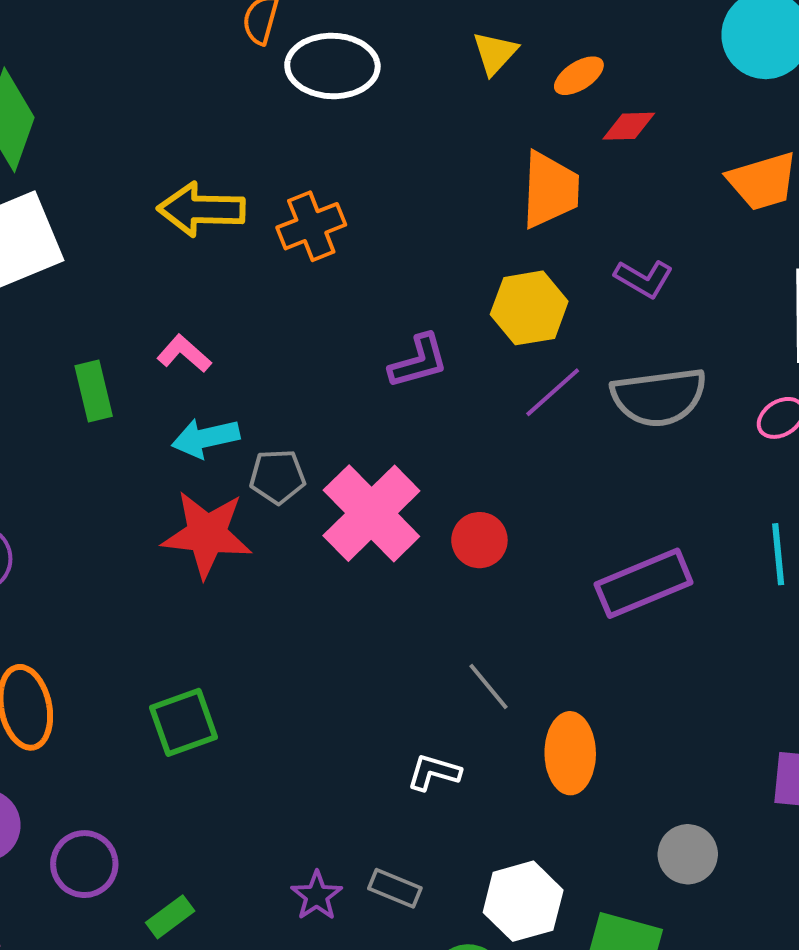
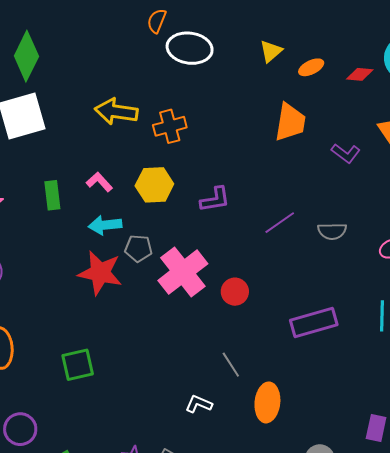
red diamond: (629, 126) -> (360, 74), moved
purple L-shape: (644, 279) -> (346, 153), moved
yellow hexagon: (529, 308) -> (154, 185), moved
gray semicircle: (659, 397) -> (332, 231), size x0.6

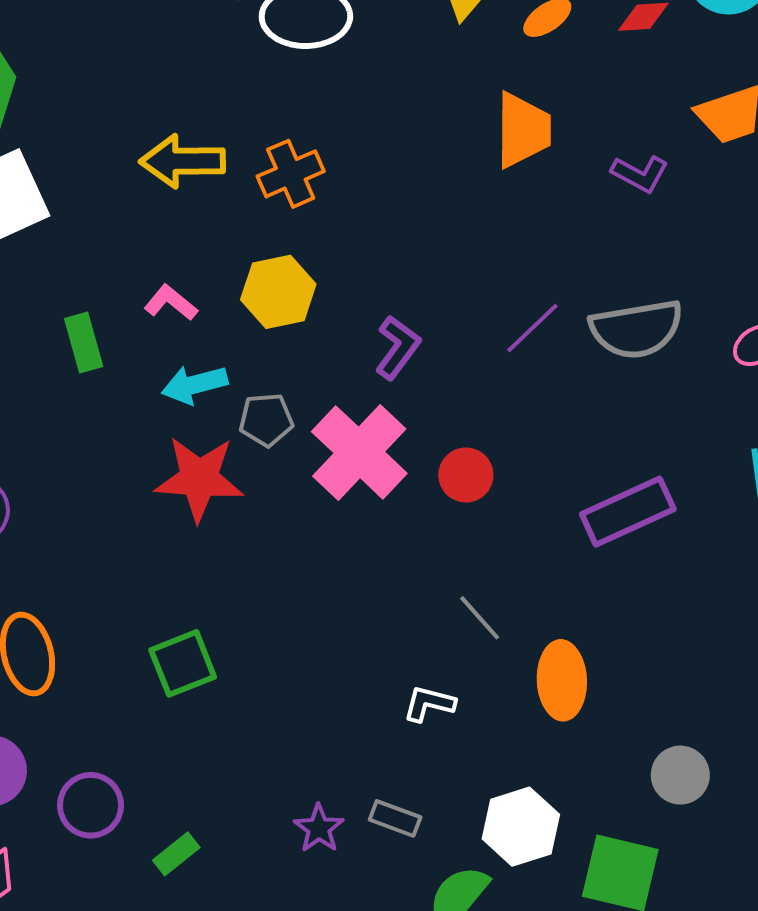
purple L-shape: (215, 199) -> (398, 347), moved, turned -36
gray semicircle: (332, 231) -> (636, 329), size x1.6

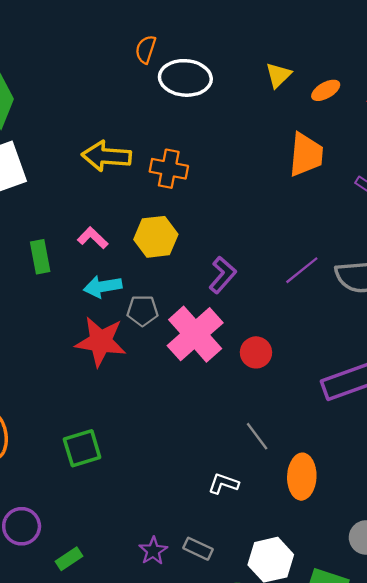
orange cross: (291, 174) -> (169, 169), turned 30

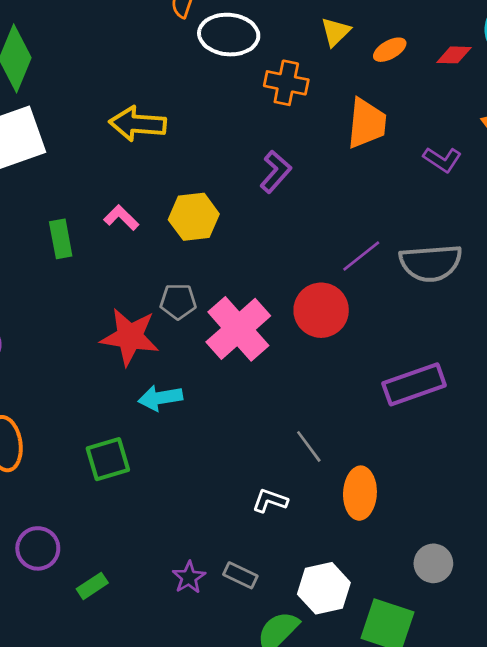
orange cross: (169, 169) -> (286, 83), moved
purple L-shape: (222, 275) -> (276, 172), moved
cyan arrow: (103, 287) -> (160, 398), moved
red circle: (256, 352) -> (321, 310), moved, size x1.5

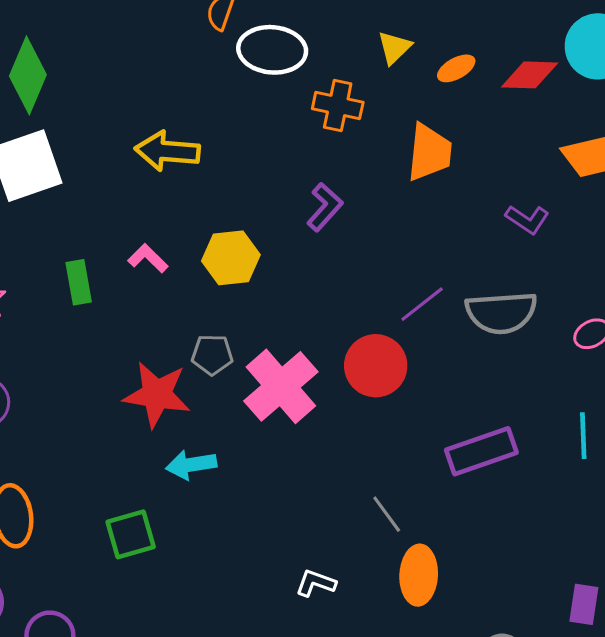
red diamond: (454, 55) -> (530, 75), size x1.4
purple L-shape: (442, 160) -> (527, 219), moved
gray line: (309, 446) -> (387, 514), moved

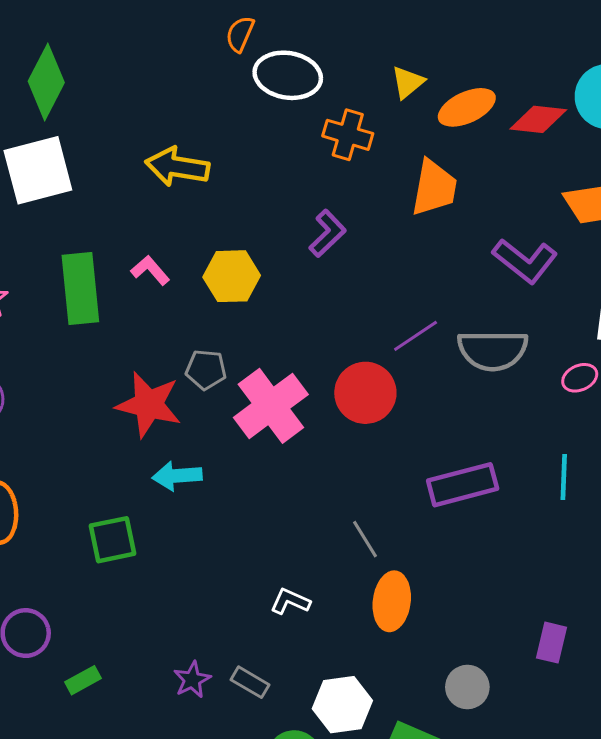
orange ellipse: (456, 68) -> (467, 107), size x1.5
purple L-shape: (527, 219) -> (525, 261), size x1.5
green rectangle: (79, 282) -> (80, 289), size x1.6

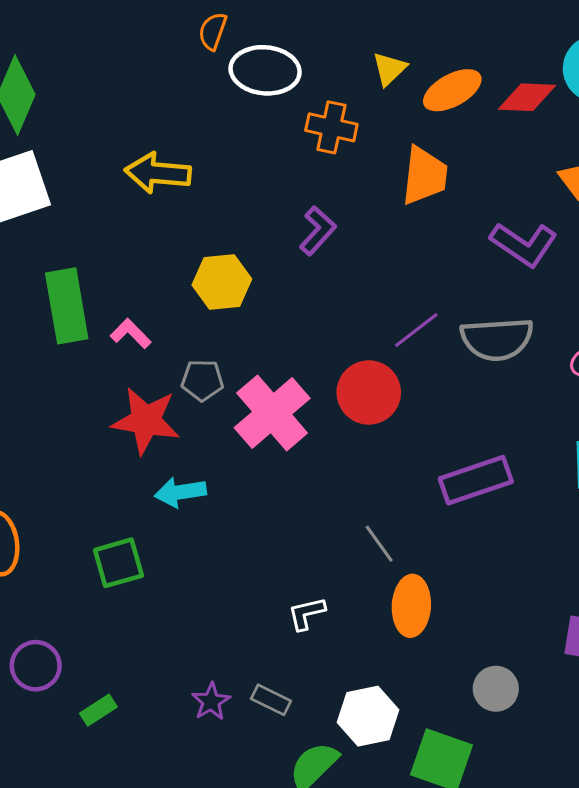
pink L-shape: (150, 270) -> (131, 334), moved
white L-shape: (290, 601) -> (306, 613), turned -33

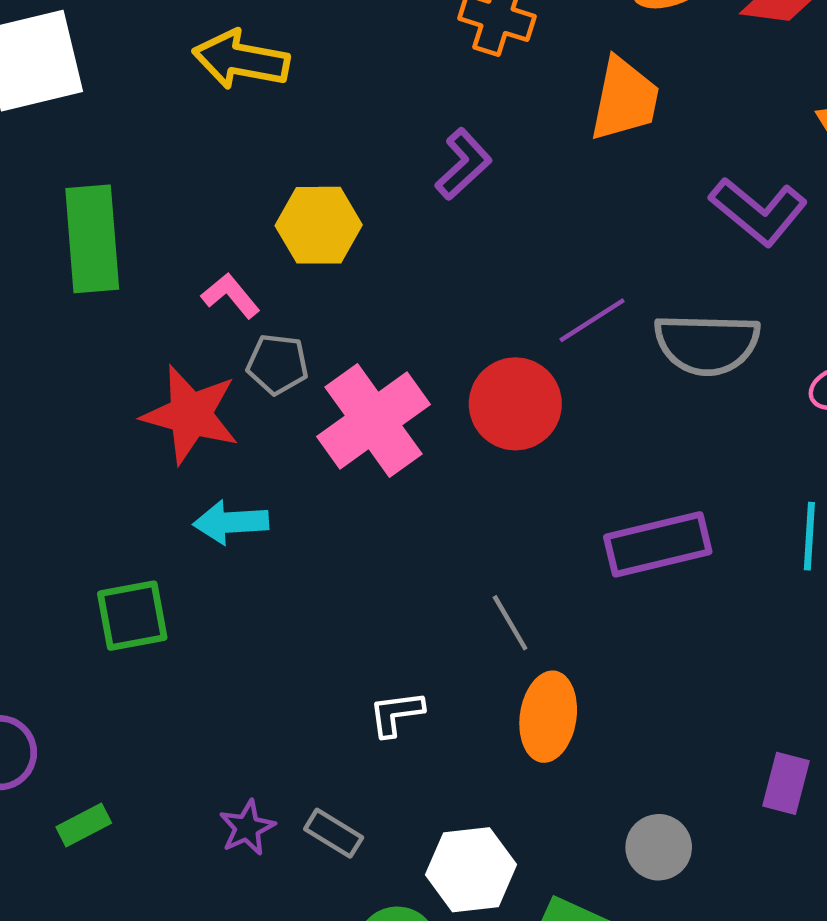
pink L-shape: (131, 334) -> (231, 296), moved

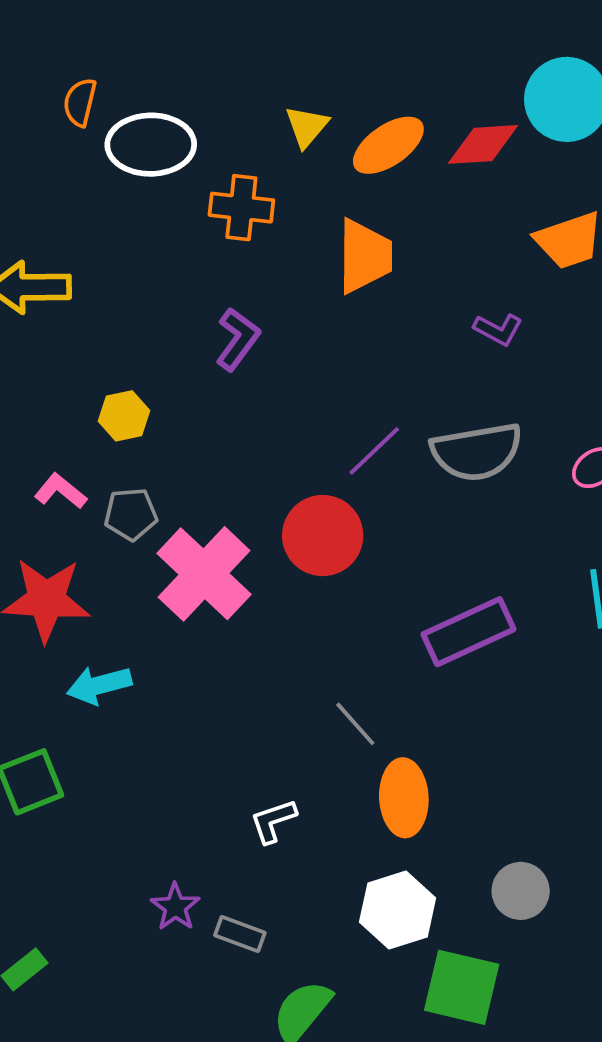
purple L-shape: (758, 211) -> (498, 329), size x0.6
yellow hexagon: (319, 225) -> (124, 416), size x0.7
gray pentagon: (278, 364) -> (131, 514), moved
purple star: (247, 828) -> (175, 907), moved
white hexagon: (471, 870) -> (398, 910), moved

